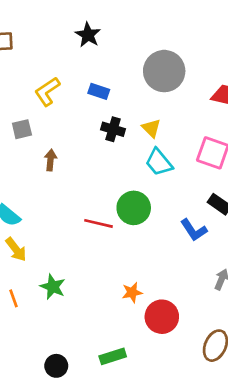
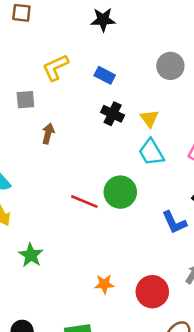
black star: (88, 35) -> (103, 20), turned 30
gray circle: (164, 71) -> (170, 66), size x0.7
orange star: (132, 292) -> (104, 284), moved
red circle: (162, 317) -> (152, 292), moved

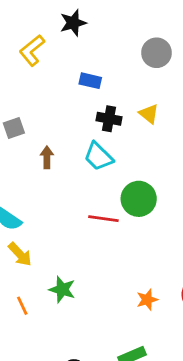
yellow L-shape: (55, 68) -> (32, 50), moved
cyan trapezoid: (151, 152) -> (98, 156), moved

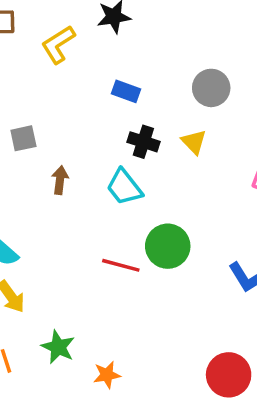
gray circle: (156, 53) -> (211, 88), moved
orange star: (147, 300) -> (107, 375), moved

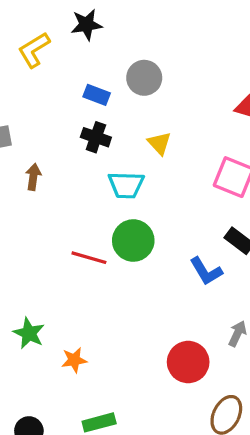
gray circle: (211, 88) -> (144, 78), moved
black cross: (143, 142) -> (96, 137), moved
cyan trapezoid: (124, 187) -> (126, 185), moved, turned -51

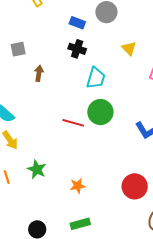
yellow triangle: (159, 143) -> (129, 48), moved
cyan trapezoid: (126, 185) -> (96, 78), turned -75
orange star: (74, 360) -> (78, 186), moved

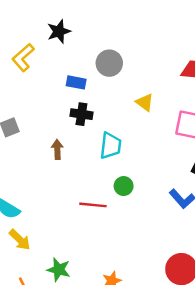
brown arrow: (39, 73) -> (57, 150), moved
green circle: (100, 112) -> (124, 186), size x0.6

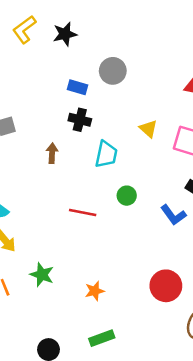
yellow L-shape: (23, 57) -> (24, 29), moved
yellow triangle: (145, 102) -> (148, 129), moved
green circle: (124, 186) -> (127, 196), moved

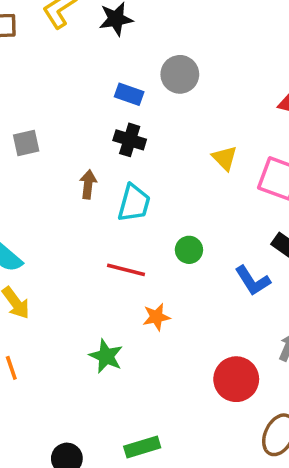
cyan trapezoid: (106, 154) -> (134, 203), moved
green star: (42, 275) -> (106, 356), moved
orange star: (95, 291) -> (156, 317), moved

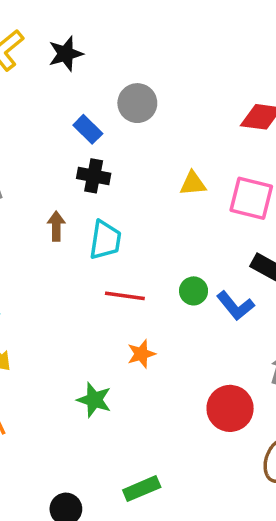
blue rectangle: (129, 94) -> (88, 129), turned 32
yellow triangle: (225, 158) -> (193, 184), turned -44
green circle: (189, 250) -> (194, 291), moved
red line: (126, 270) -> (125, 296), moved

